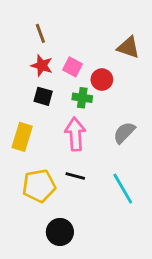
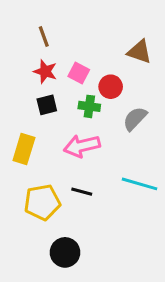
black square: (43, 96) -> (47, 105), turned -30
gray semicircle: (124, 133) -> (135, 119), moved
pink arrow: (75, 134) -> (82, 146), turned -100
cyan line: (123, 189) -> (140, 184), moved, turned -44

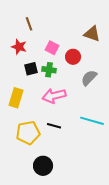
red star: (45, 71) -> (19, 47), moved
green cross: (89, 106) -> (49, 70), moved

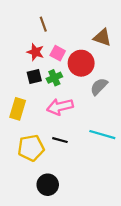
brown line: (29, 24) -> (43, 24), moved
red star: (19, 47) -> (35, 52), moved
red circle: (73, 57) -> (81, 63), size x1.5
green cross: (49, 70) -> (54, 78), turned -32

